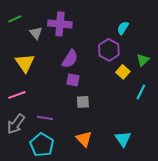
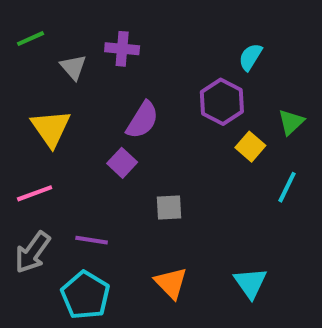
purple cross: (60, 24) -> (122, 49), size x0.7
purple square: (73, 80) -> (122, 163), moved, turned 32

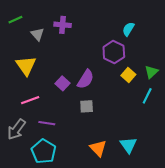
purple semicircle: (142, 120) -> (86, 79), moved
green triangle: (291, 122) -> (151, 72), moved
pink line: (35, 193) -> (30, 100), moved
orange triangle: (171, 283) -> (98, 148), moved

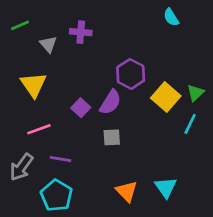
cyan semicircle: (128, 29) -> (171, 17), moved, turned -64
purple hexagon: (114, 52) -> (131, 74), moved
yellow square: (128, 75) -> (166, 97), size x1.5

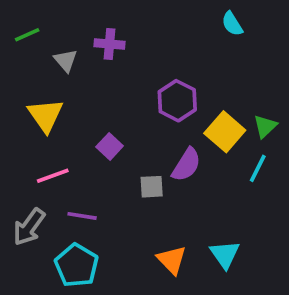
purple semicircle: (110, 102) -> (186, 165), moved

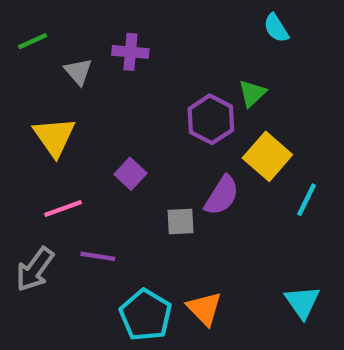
green triangle: (265, 126) -> (252, 93), moved
cyan triangle: (225, 254) -> (302, 302), moved
cyan pentagon: (77, 265) -> (146, 315), moved

